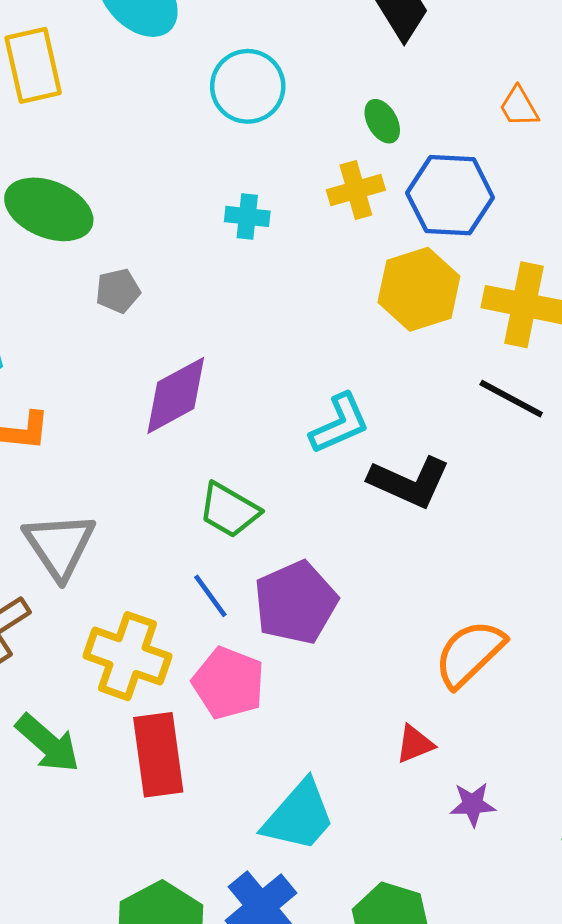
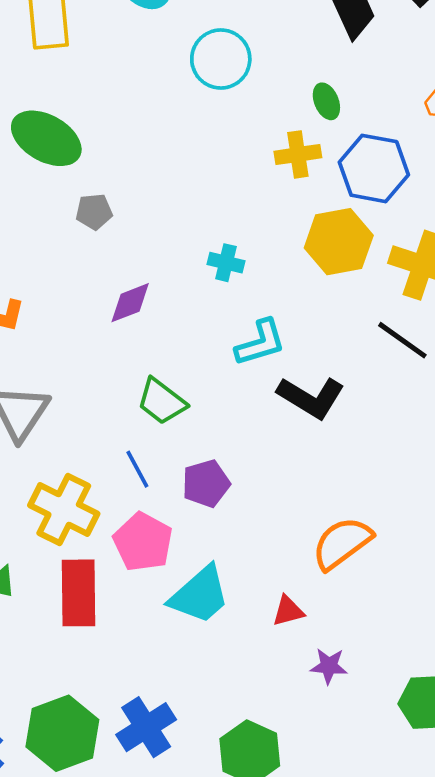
cyan cross: (247, 216) -> (226, 263), moved
purple diamond: (176, 395) -> (130, 303), size x0.7
purple pentagon: (296, 603) -> (206, 484), size x0.7
cyan trapezoid: (299, 816) -> (200, 595), moved

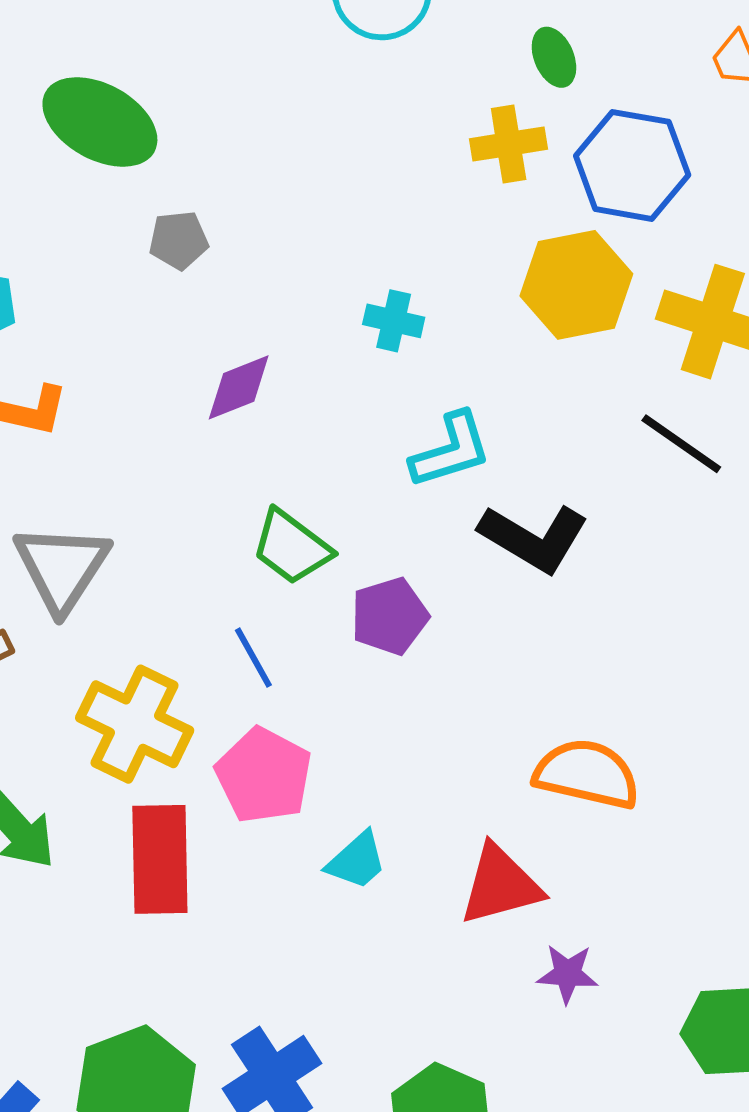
purple pentagon: (206, 484) -> (390, 616), moved
orange semicircle: (342, 543) -> (587, 774), turned 50
cyan trapezoid: (200, 595) -> (357, 861), size x0.6
red triangle: (288, 611) -> (500, 885), size x1.6

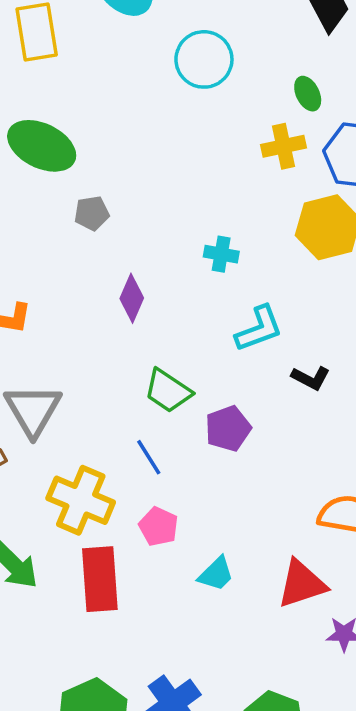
purple diamond: (239, 387) -> (132, 298), turned -42
black L-shape: (534, 538) -> (311, 378), size x0.6
pink pentagon: (264, 775) -> (159, 526), size x0.7

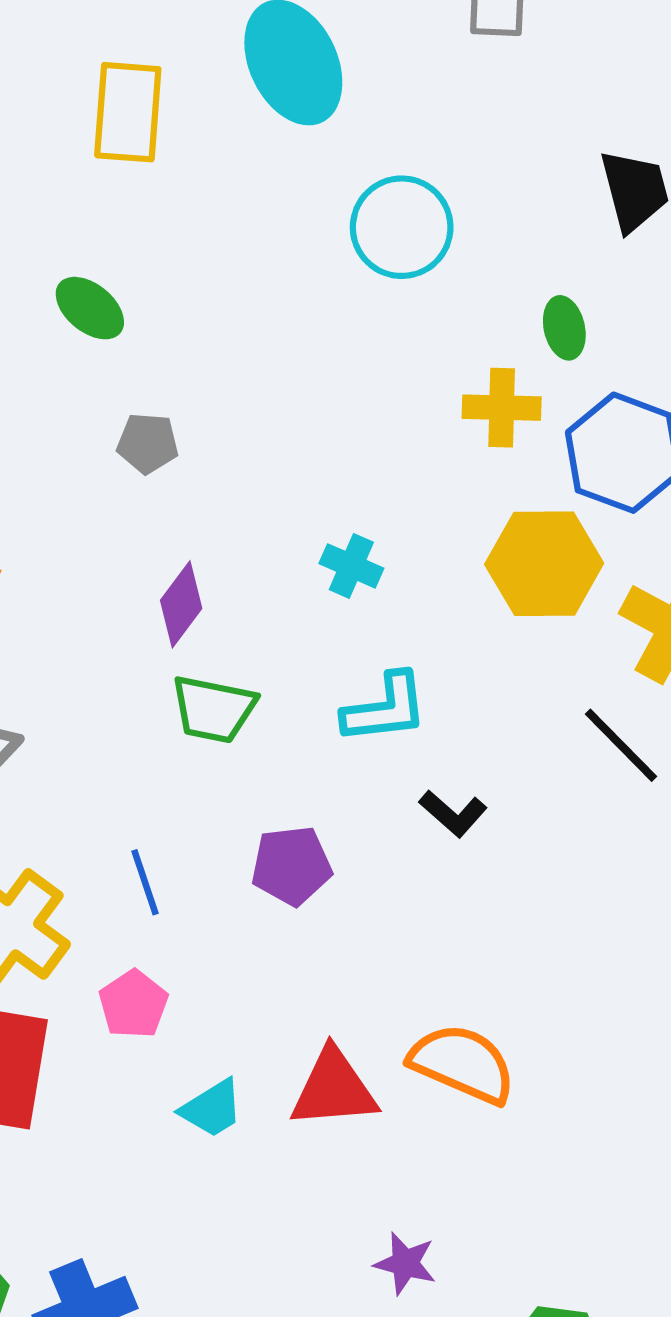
green ellipse: (42, 146) -> (90, 308), size x0.6
green trapezoid: (168, 391) -> (214, 709), moved, turned -36
red triangle: (302, 584) -> (334, 1089), moved

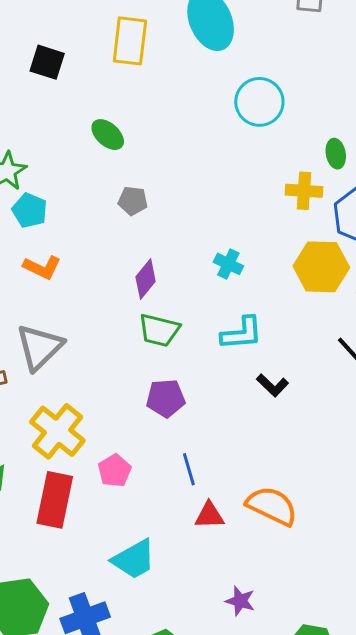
purple pentagon: (292, 866) -> (166, 398), moved
blue line: (145, 882) -> (189, 469), moved
red triangle: (334, 1089) -> (209, 515), size x0.7
cyan trapezoid: (212, 1109) -> (134, 559), moved, size x1.4

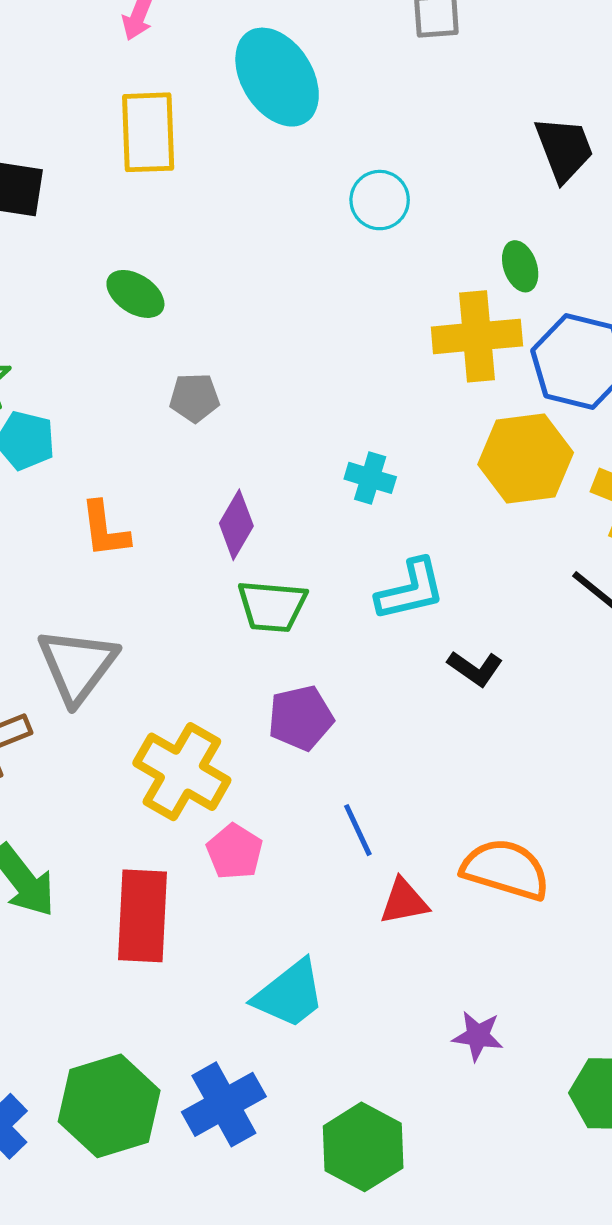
cyan circle: (259, 102) -> (380, 200), size x0.7
yellow cross: (304, 191) -> (477, 336), size x1.4
orange L-shape: (42, 267) -> (105, 529), moved, turned 66
yellow cross: (57, 431) -> (182, 772), moved

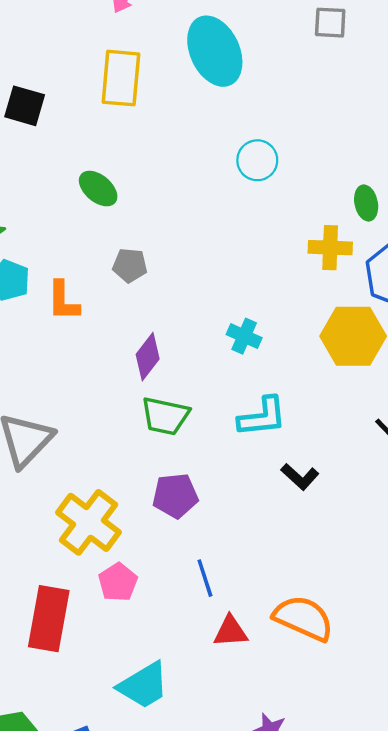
cyan circle: (380, 200) -> (257, 160), moved
yellow cross: (477, 336) -> (330, 248), size x0.7
orange L-shape: (105, 529) -> (63, 301), moved

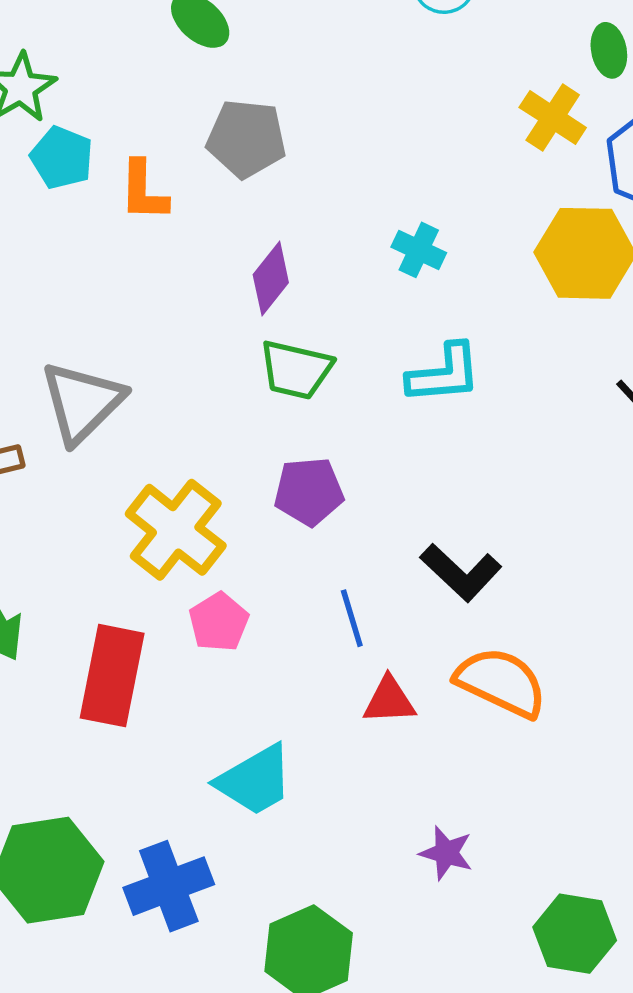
yellow cross: (330, 248) -> (553, 117), turned 30
gray pentagon: (130, 265) -> (246, 139), size x1.5
black L-shape: (300, 477) -> (461, 572), moved, size x1.4

